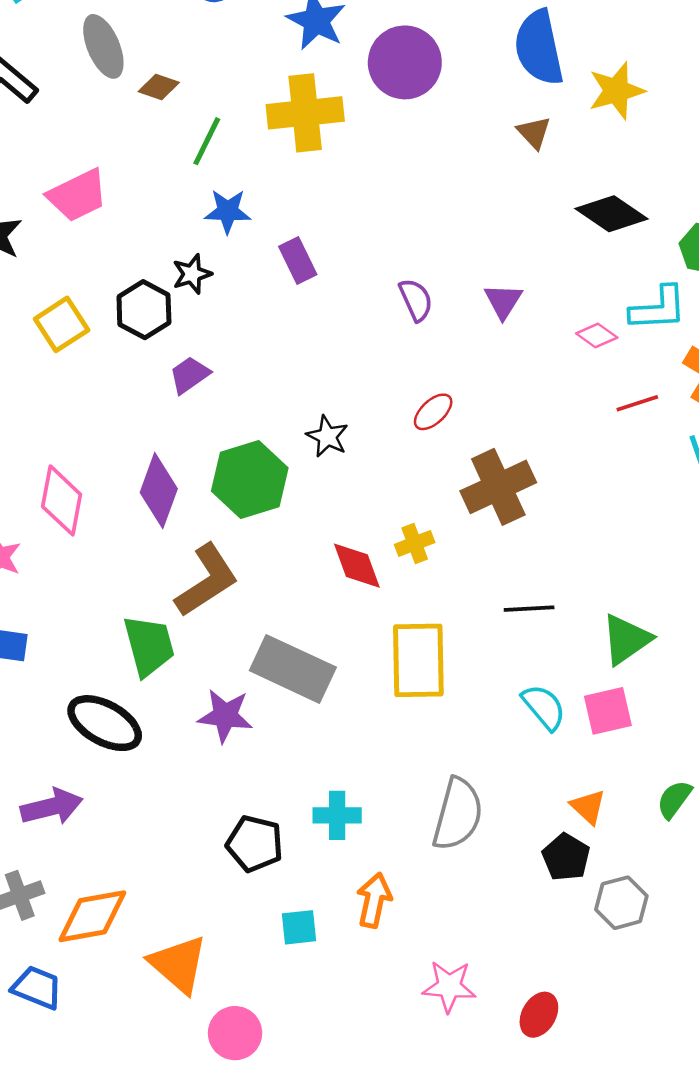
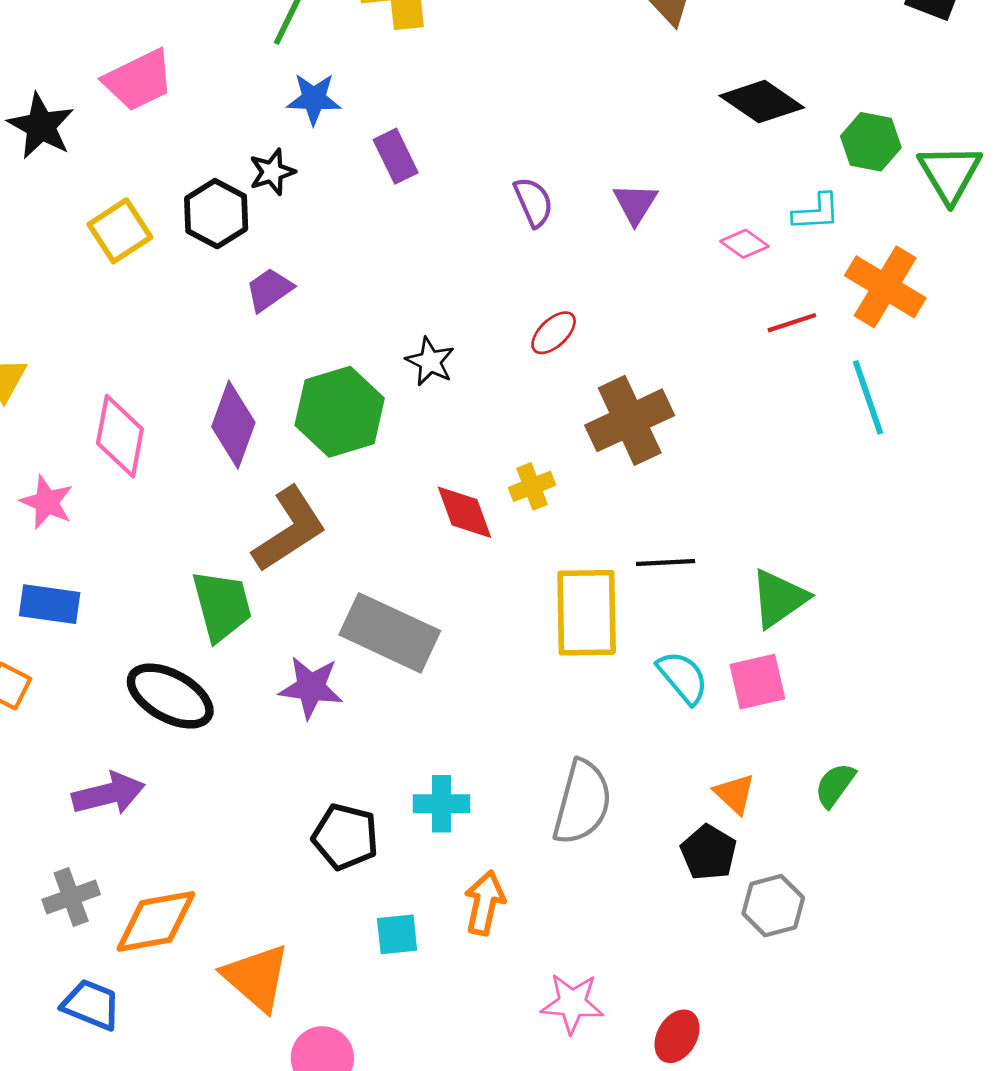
cyan L-shape: (658, 308) -> (816, 212), size x0.7
yellow rectangle: (418, 660) -> (587, 613), moved

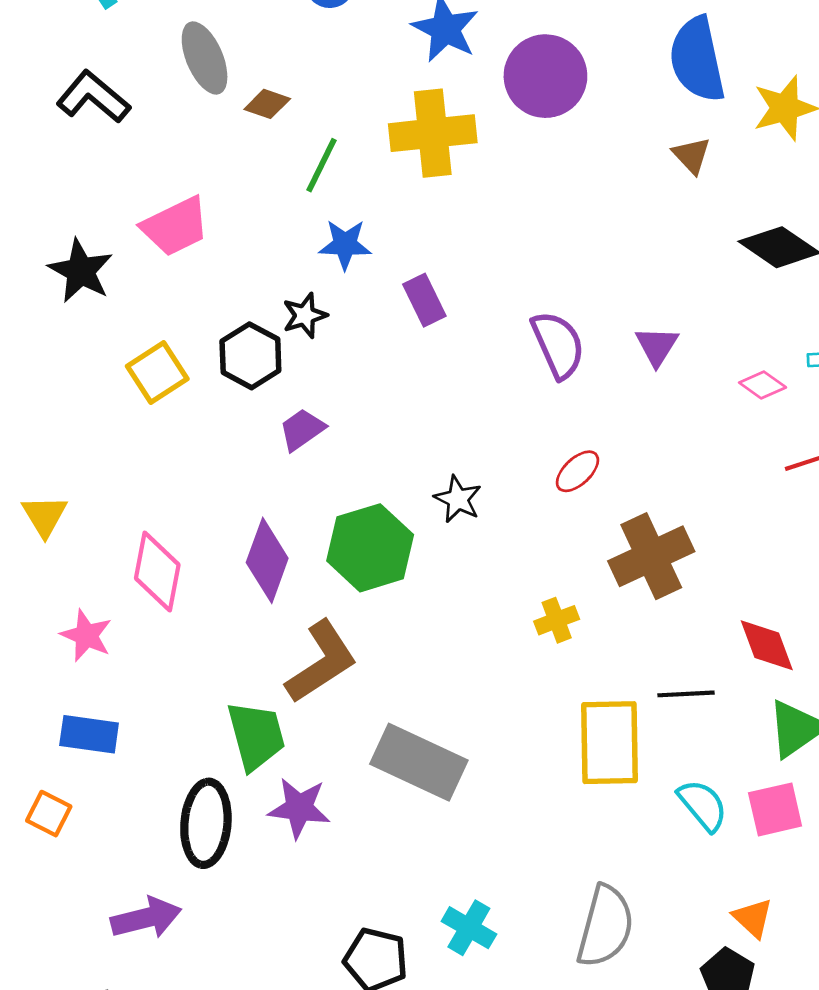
purple semicircle: (533, 202) -> (558, 345), size x1.4
red diamond: (465, 512) -> (767, 645), moved
purple star: (311, 687) -> (299, 808), moved
black ellipse: (170, 696) -> (206, 823), turned 66
cyan cross: (442, 804) -> (469, 928), turned 30

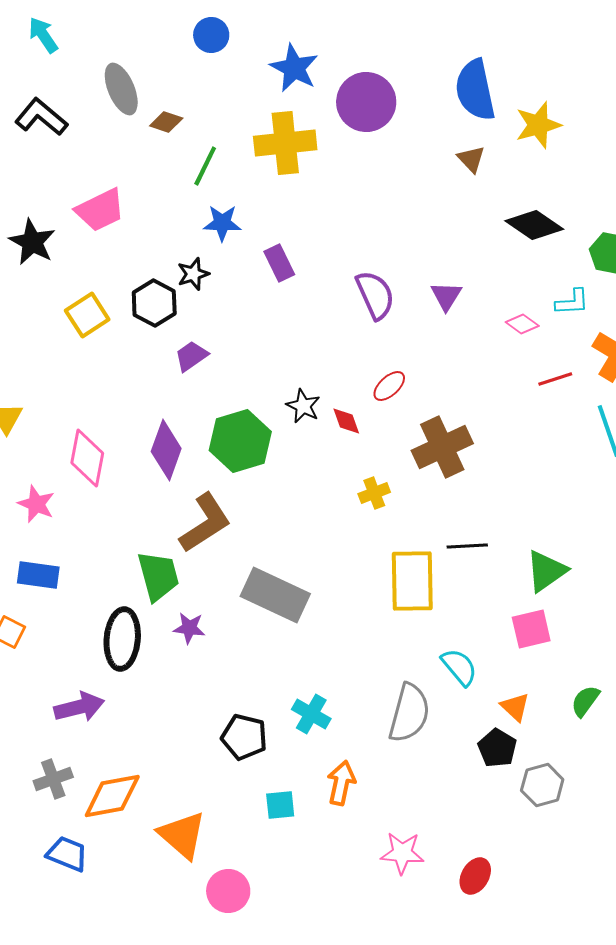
red diamond: (767, 645) -> (346, 421), moved, size x0.7
cyan semicircle: (703, 805) -> (459, 667), moved
purple star: (299, 808) -> (189, 628), size x0.7

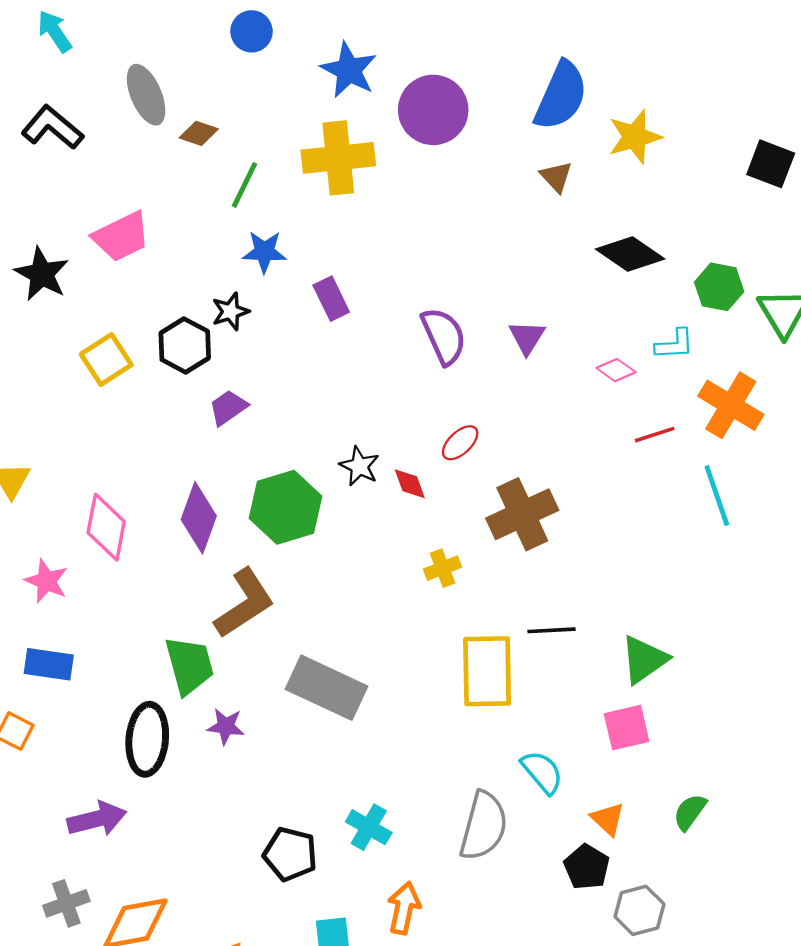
blue semicircle: (475, 90) -> (561, 96), turned -144

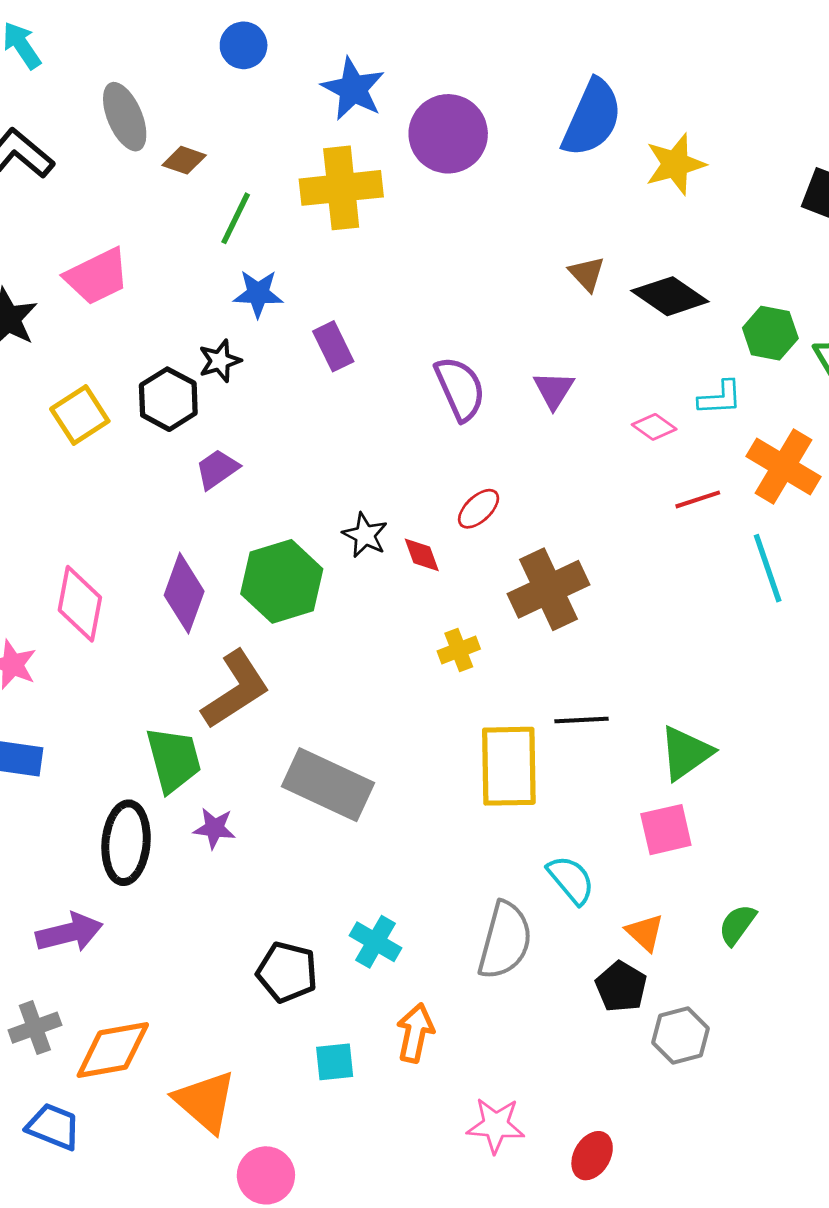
brown triangle: (556, 177) -> (587, 274), moved

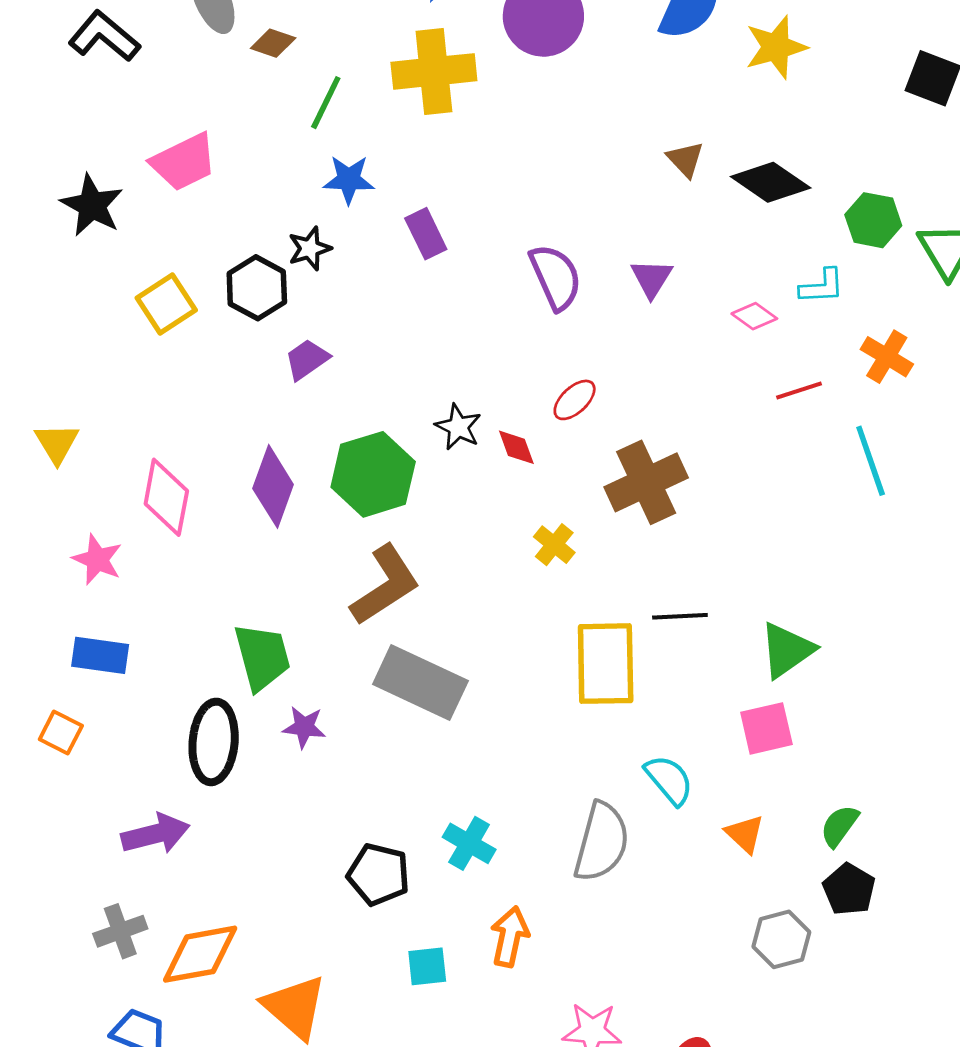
orange cross: (783, 466) -> (887, 357), size x0.7
yellow cross: (459, 650) -> (554, 545), turned -30
brown L-shape: (236, 690) -> (385, 585), moved
black pentagon: (621, 987) -> (849, 889), moved

